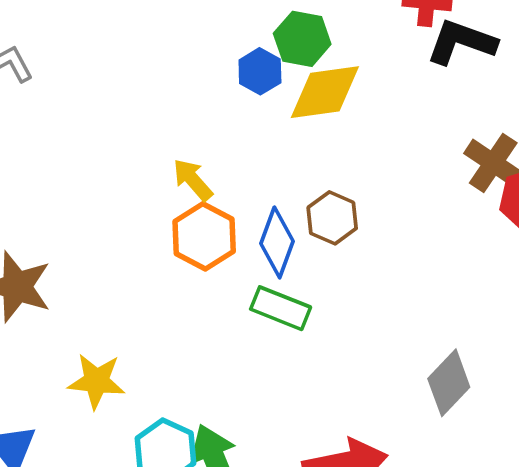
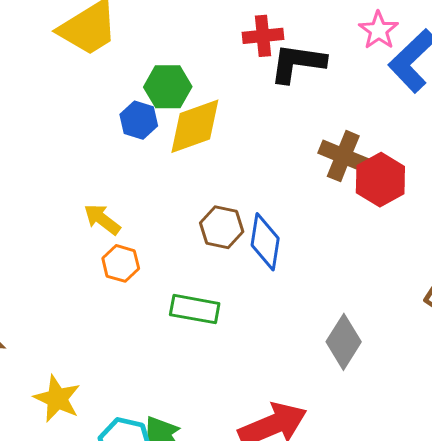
orange hexagon: (204, 236) -> (121, 263), size x0.7
blue diamond: (277, 242) -> (265, 242), moved
yellow star: (96, 381) -> (57, 399), turned 30

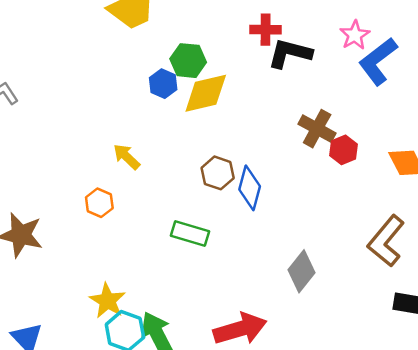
red hexagon: (380, 180) -> (344, 150), size x0.7
orange hexagon: (121, 263) -> (99, 203), moved
yellow star: (57, 399) -> (108, 301), moved

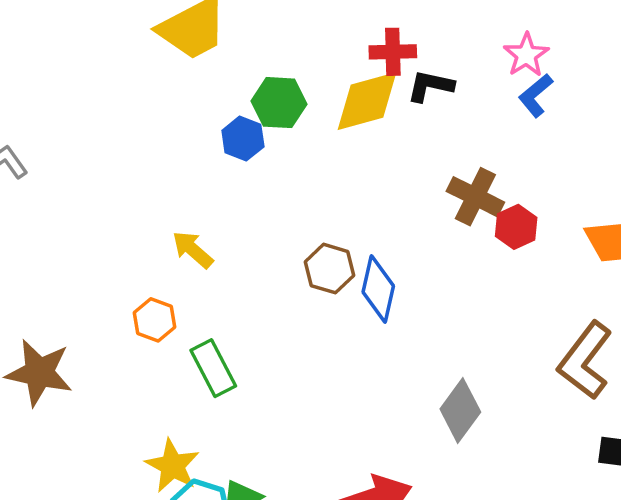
black L-shape: (290, 53) -> (430, 86), size x0.7
blue L-shape: (378, 61) -> (536, 95), moved, size x0.6
yellow diamond: (206, 93) -> (367, 101), moved
green rectangle: (190, 233) -> (213, 368), moved, turned 48

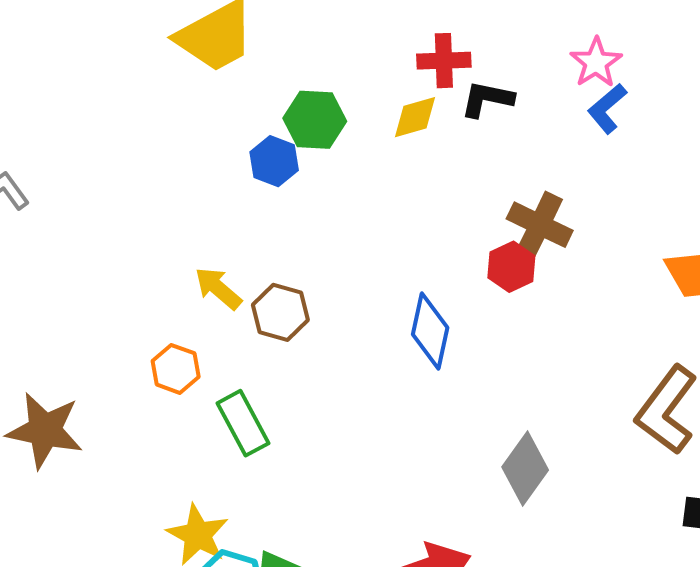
yellow diamond: (367, 101) -> (415, 117), size x0.6
red hexagon: (516, 227) -> (511, 267), moved
brown hexagon: (329, 269) -> (280, 312), moved

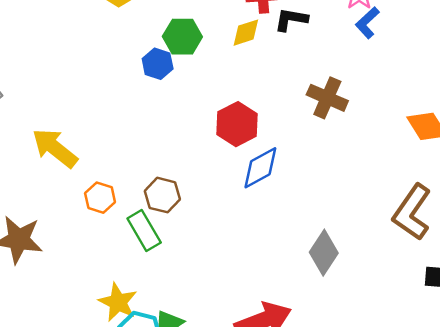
red hexagon: (511, 267) -> (237, 124), moved, size x1.4
yellow arrow: (218, 288) -> (55, 148), moved, size x1.5
brown hexagon: (280, 312) -> (162, 195), moved
blue diamond: (430, 331) -> (260, 168), turned 51

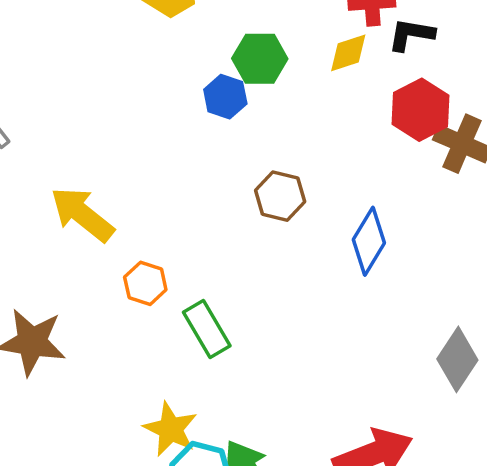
red hexagon: (237, 124) -> (420, 110), moved
blue diamond: (260, 168) -> (369, 241), turned -30
brown hexagon: (162, 195) -> (280, 196), moved

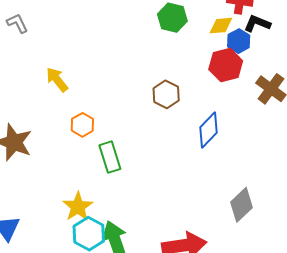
blue hexagon: (225, 97) -> (239, 41), moved
red hexagon: (420, 110) -> (226, 65), moved
yellow arrow: (82, 214) -> (57, 80), size x0.7

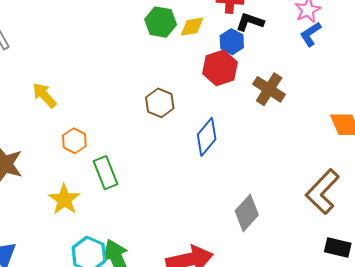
yellow diamond: (221, 26) -> (192, 27), moved
yellow star: (78, 207) -> (64, 199), moved

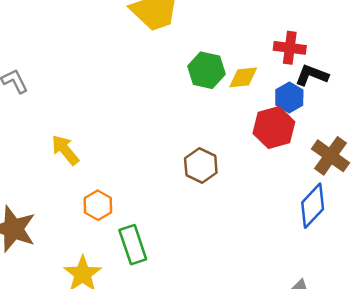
blue diamond: (207, 137) -> (313, 206), moved

